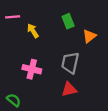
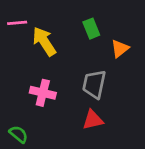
yellow arrow: (33, 31) -> (44, 41), size x1.5

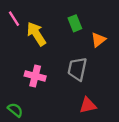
pink line: (17, 23) -> (14, 19), turned 63
red triangle: (93, 120) -> (88, 105), moved

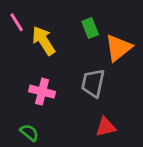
orange triangle: (98, 40) -> (118, 48), size x1.5
green semicircle: (15, 110) -> (29, 133), moved

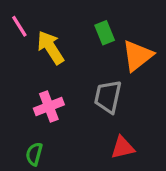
pink cross: (42, 92) -> (49, 106), turned -35
green semicircle: (29, 133) -> (34, 154), turned -114

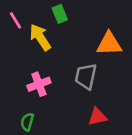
green rectangle: (105, 33) -> (60, 14), moved
orange triangle: (137, 56) -> (109, 44), turned 36

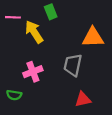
pink line: (15, 20) -> (13, 17), turned -56
green semicircle: (27, 122) -> (14, 95), moved, turned -96

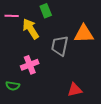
gray trapezoid: (73, 65) -> (60, 46), moved

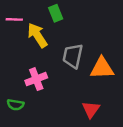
orange triangle: (84, 34) -> (102, 68), moved
red triangle: (75, 90) -> (91, 110), turned -42

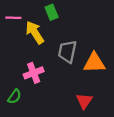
green semicircle: (15, 105) -> (14, 97), turned -64

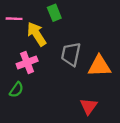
pink cross: (34, 73) -> (27, 62), moved
green semicircle: (14, 97) -> (16, 90), moved

